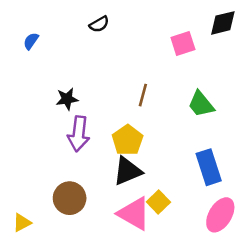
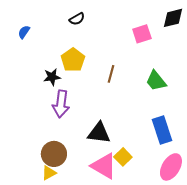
yellow pentagon: (128, 140) -> (73, 60), moved
black triangle: (128, 171) -> (99, 133), turned 30
yellow triangle: (22, 223) -> (49, 173), moved

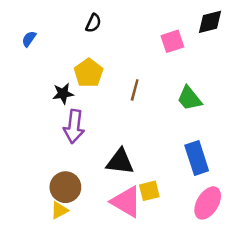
black semicircle: (77, 19) -> (93, 23), turned -35
yellow square: (123, 157) -> (149, 191), turned 30

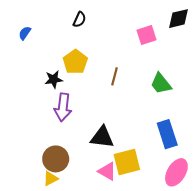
yellow square: (149, 191) -> (127, 162), size x1.5
pink triangle: (126, 202) -> (107, 171), size x0.7

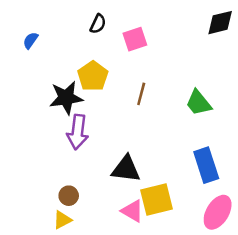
pink square: (147, 35) -> (135, 39), moved
black star: (54, 79) -> (66, 98), size x1.5
brown circle: (56, 159) -> (69, 196), size x0.6

